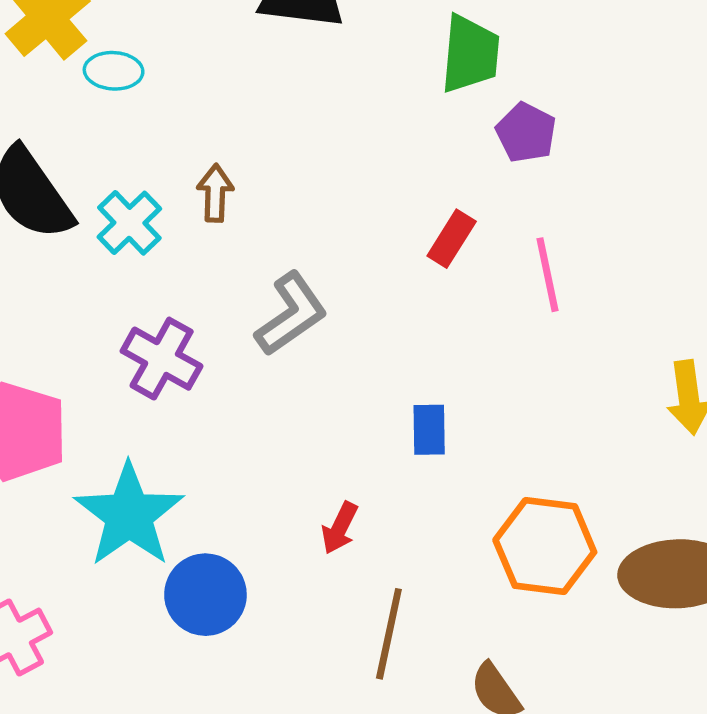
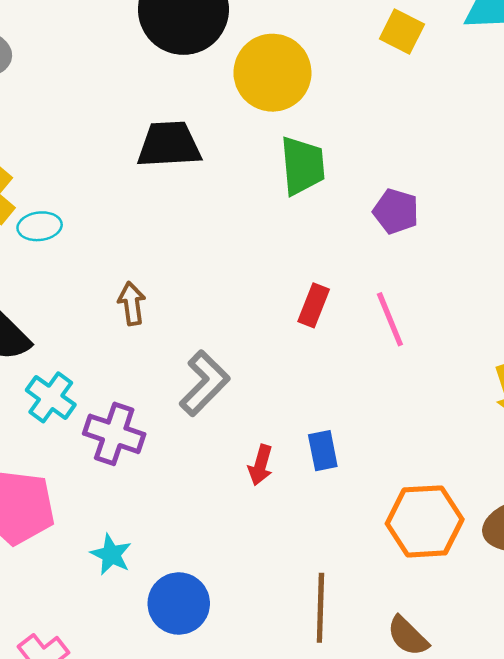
purple pentagon: (526, 133) -> (396, 211), moved
cyan cross: (129, 223) -> (51, 397), moved
cyan star: (129, 515) -> (111, 555), size x0.5
red arrow: (340, 528) -> (261, 465), moved

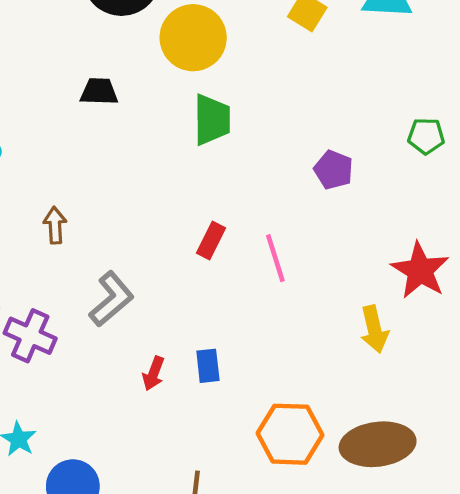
black trapezoid: (169, 145) -> (99, 92), size x0.7
purple pentagon: (396, 211) -> (333, 170), moved

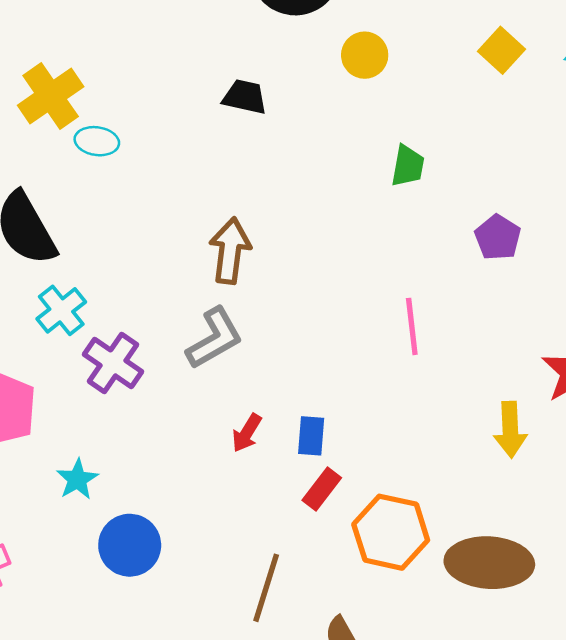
yellow circle: (193, 38) -> (365, 55), size x0.6
green trapezoid: (212, 120) -> (408, 166), moved, size x0.7
brown arrow: (55, 225) -> (230, 251), moved, size x1.5
red rectangle: (211, 240) -> (322, 489), moved

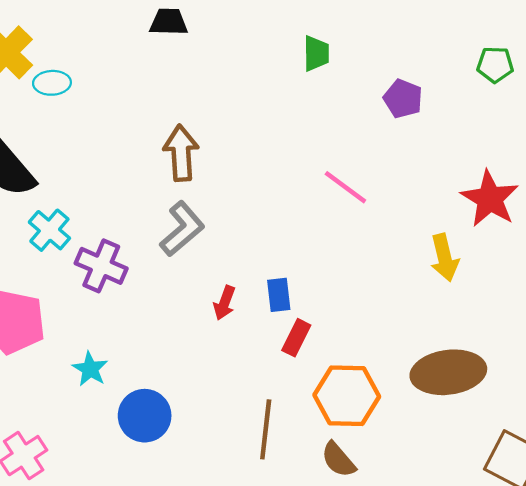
pink line: (412, 326) -> (345, 187), turned -36
orange hexagon: (391, 532) -> (347, 396), moved

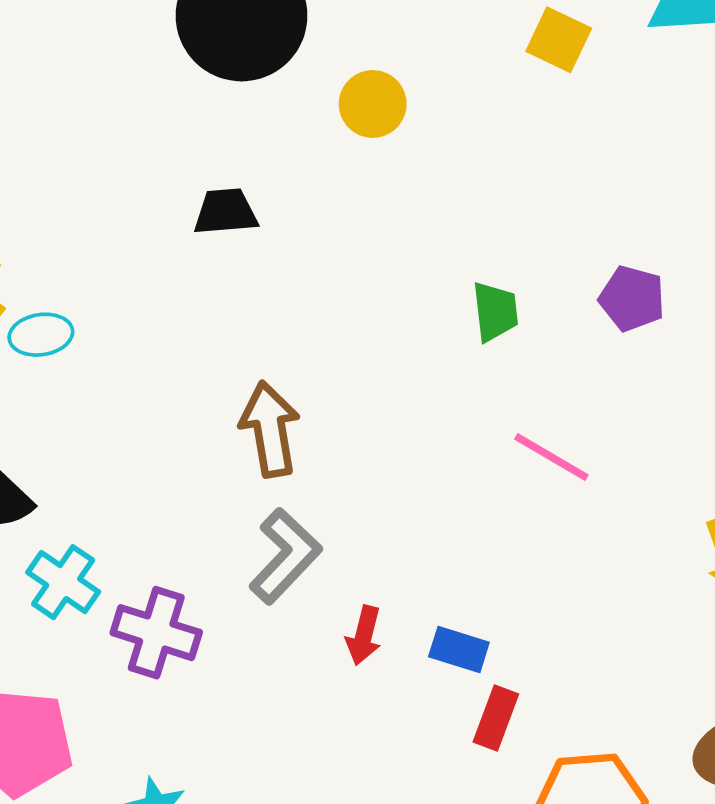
green trapezoid: (316, 53) -> (495, 312), moved
blue rectangle: (279, 295) -> (459, 649), turned -60
red arrow: (224, 303) -> (364, 635), moved

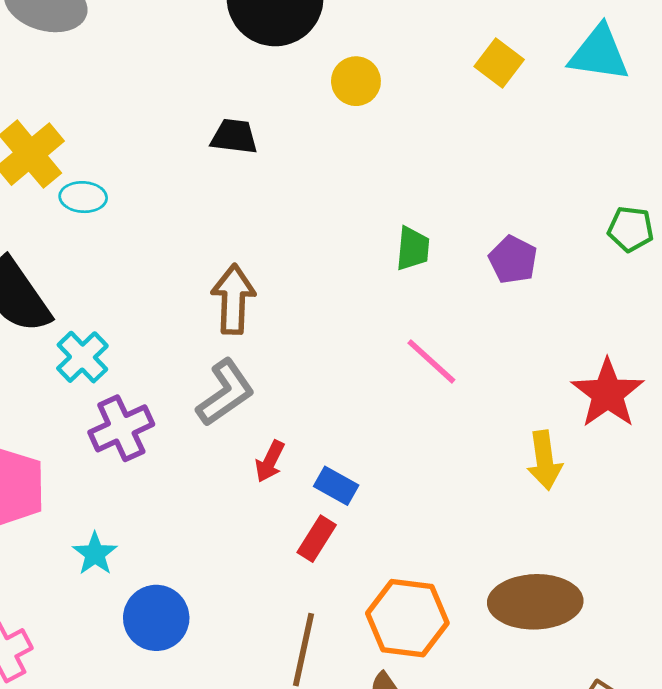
cyan cross: (63, 582) -> (82, 357), moved
purple cross: (156, 633) -> (121, 428), turned 36
red rectangle: (496, 718) -> (317, 539), moved

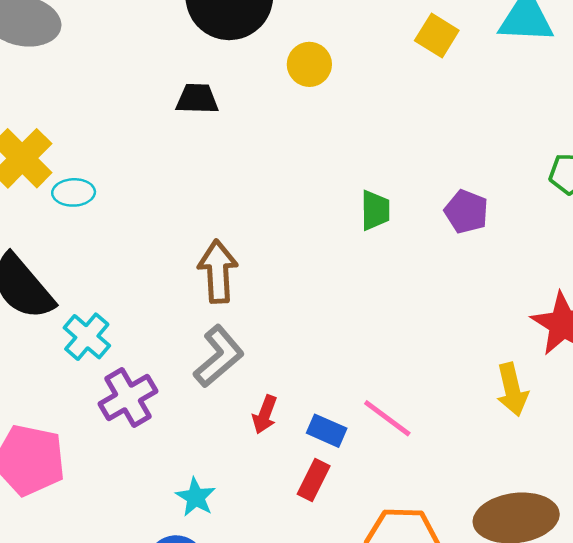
black trapezoid: (234, 136) -> (197, 99), moved
pink line: (431, 361) -> (387, 418), moved
cyan star: (95, 554) -> (196, 497), moved

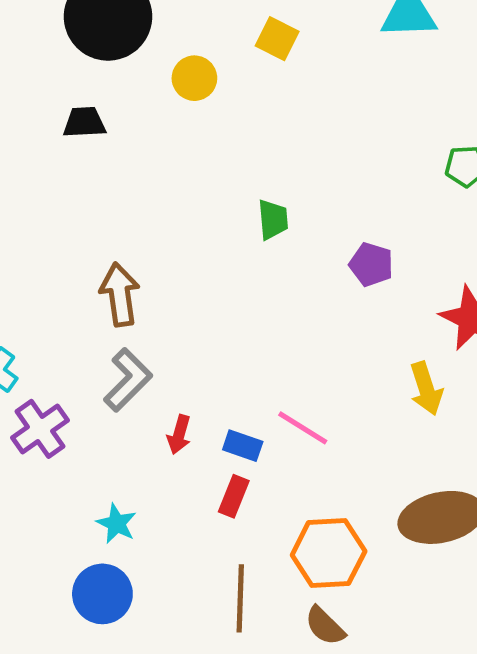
yellow square: (437, 36) -> (277, 39), moved
purple pentagon: (466, 212) -> (371, 264), moved

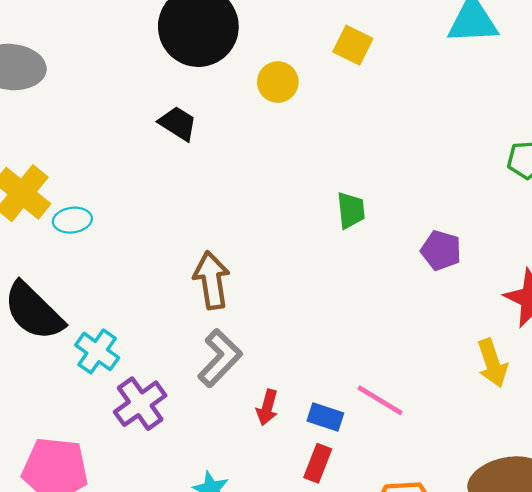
black trapezoid: (84, 122) -> (178, 123), turned 36

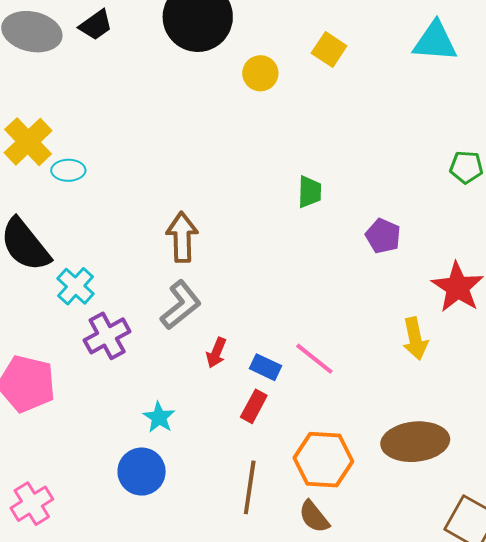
black trapezoid: (178, 123) -> (96, 25), moved, turned 105

